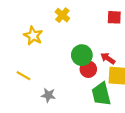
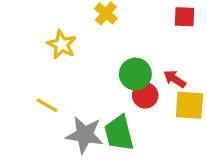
green trapezoid: (101, 94) -> (119, 133), moved
gray star: (48, 95) -> (85, 135), size x1.6

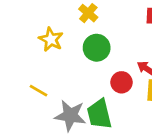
green circle: (135, 74) -> (97, 48), moved

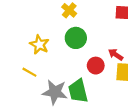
yellow star: (51, 39) -> (39, 45), moved

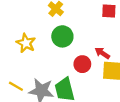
yellow line: (29, 72) -> (16, 86), moved

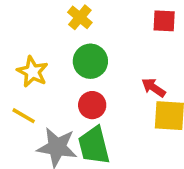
red circle: (82, 64) -> (92, 105), moved
yellow line: (16, 86) -> (24, 116), moved

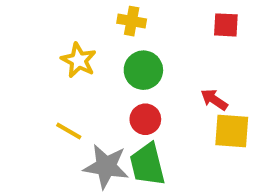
yellow cross: (80, 17) -> (132, 21), turned -30
yellow star: (32, 72) -> (79, 60), moved

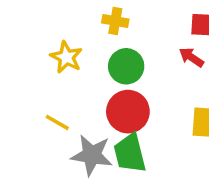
red arrow: (214, 100) -> (191, 57), moved
red circle: (145, 119) -> (128, 112), size x1.5

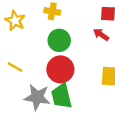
yellow star: (66, 57) -> (15, 21), moved
yellow line: (57, 122) -> (15, 67), moved

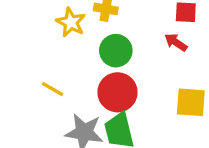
yellow star: (15, 21) -> (71, 22), moved

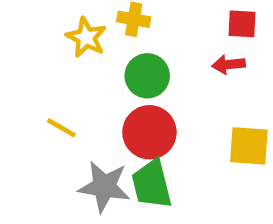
red arrow: (176, 42) -> (229, 65), turned -40

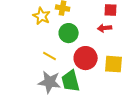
yellow line: (61, 128) -> (50, 56), moved
red circle: (149, 132) -> (86, 58), moved

